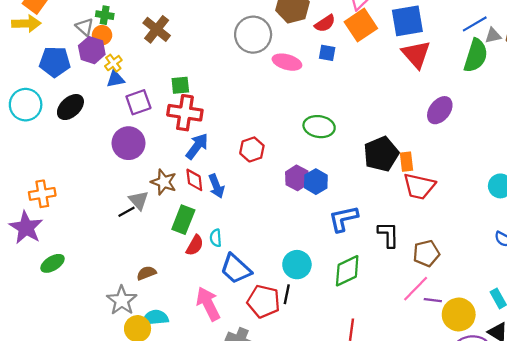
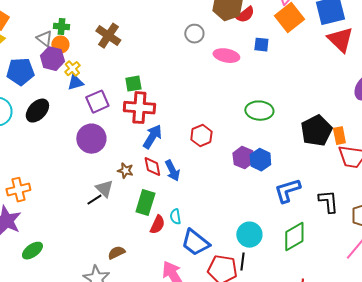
red semicircle: (325, 23) -> (245, 15), moved
gray circle: (253, 35) -> (194, 34), size x0.6
brown star: (164, 182) -> (125, 171), size x0.7

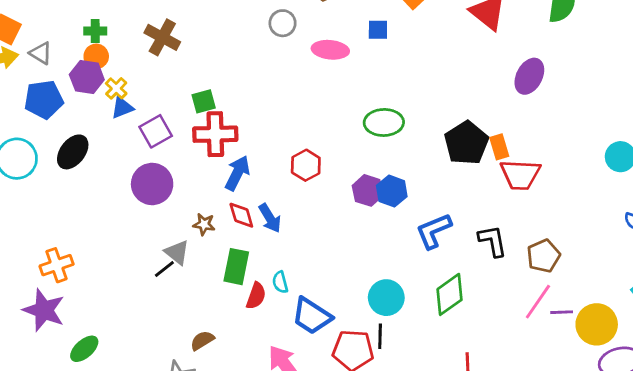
gray triangle: (44, 39) -> (41, 53), moved

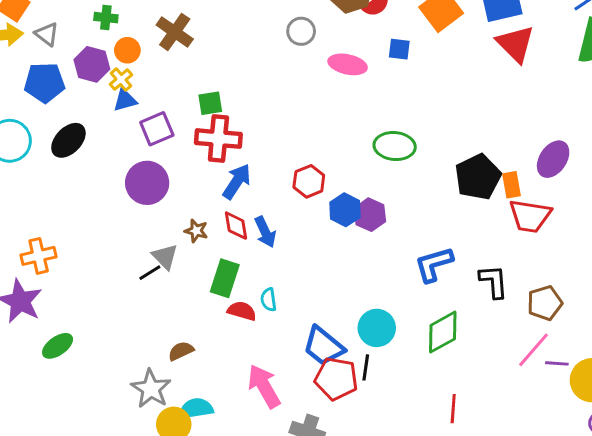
orange circle: (96, 56) -> (127, 50), moved
purple ellipse: (529, 76) -> (553, 159), moved
blue hexagon: (392, 191) -> (345, 210), moved
red semicircle: (256, 296) -> (242, 311), turned -100
blue trapezoid: (312, 316) -> (324, 346), moved

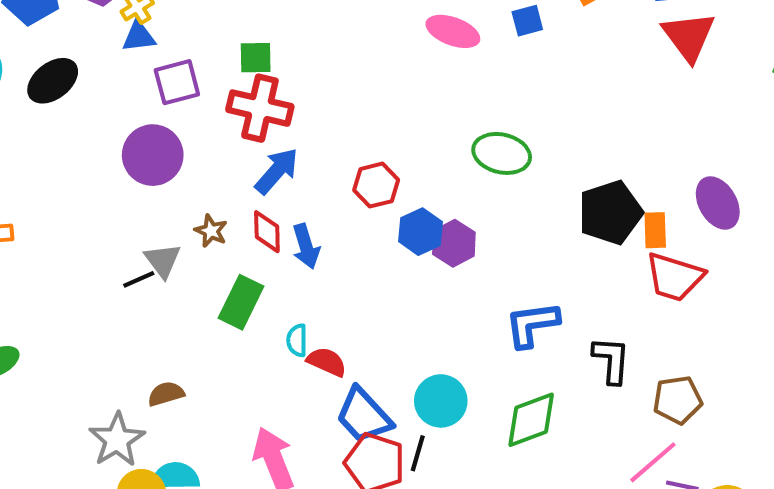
blue square: (399, 49) -> (527, 21), turned -30
purple ellipse: (553, 159) -> (718, 203), turned -72
red semicircle: (242, 311) -> (327, 362), moved

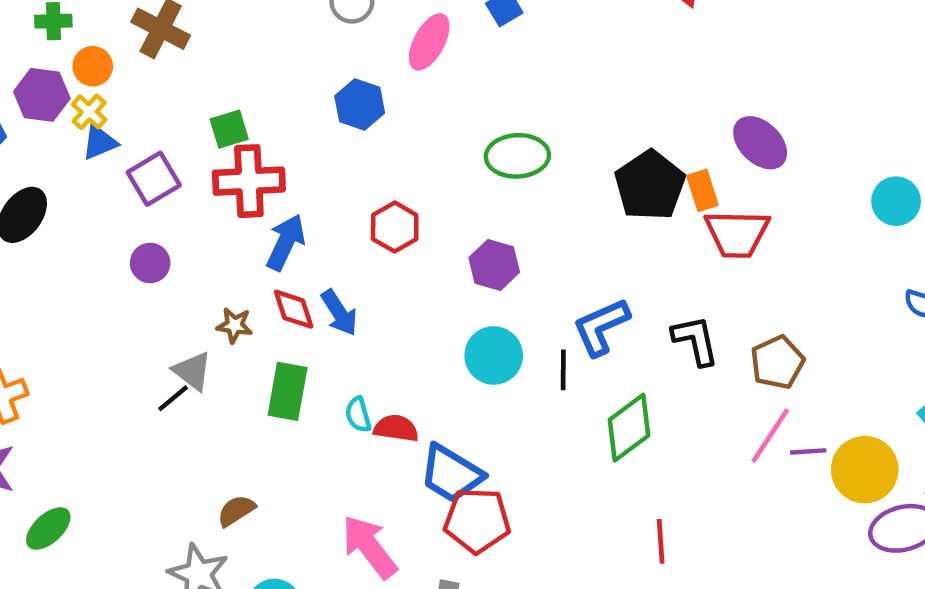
pink ellipse: (453, 31) -> (429, 42), turned -66
purple circle: (153, 155) -> (150, 263), size x0.6
blue hexagon: (420, 232) -> (360, 105), moved
cyan circle: (441, 401) -> (494, 355), moved
black line: (418, 453) -> (563, 370), moved

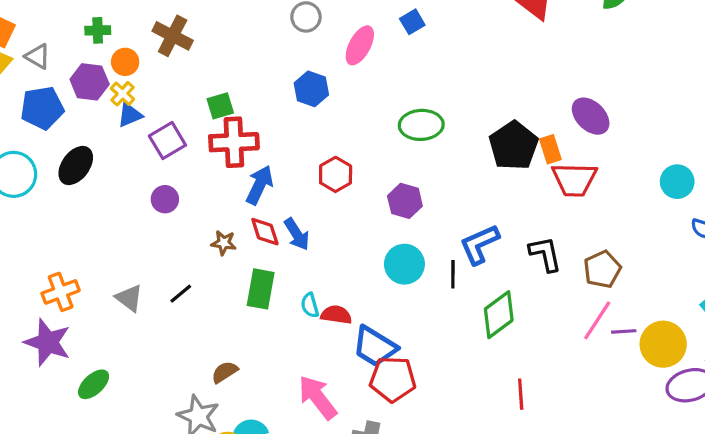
cyan circle: (896, 201) -> (677, 182), moved
gray triangle: (192, 371) -> (129, 298), moved

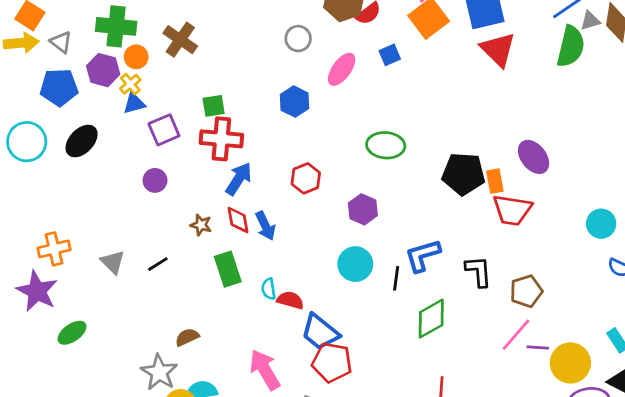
green cross: (98, 30) -> (116, 26), size x1.8
black pentagon: (514, 146) -> (463, 174), turned 30
green rectangle: (261, 289) -> (228, 269), turned -36

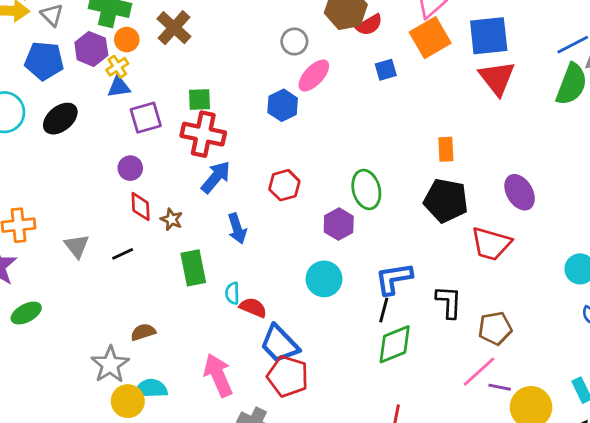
pink ellipse: (342, 69) -> (314, 75), moved
green ellipse: (386, 145) -> (366, 189), moved, turned 63
orange rectangle: (495, 181) -> (446, 149), moved
red diamond: (238, 220) -> (141, 207), moved
black line: (396, 278) -> (384, 310), moved

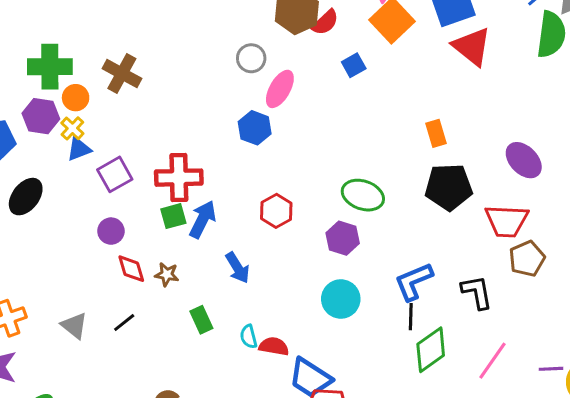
green square: (200, 99) -> (173, 216), moved
green ellipse: (366, 189) -> (363, 195), turned -42
green rectangle: (193, 268) -> (201, 320), size x0.7
brown pentagon: (495, 328) -> (527, 259), moved
pink line: (479, 372) -> (492, 361), moved

